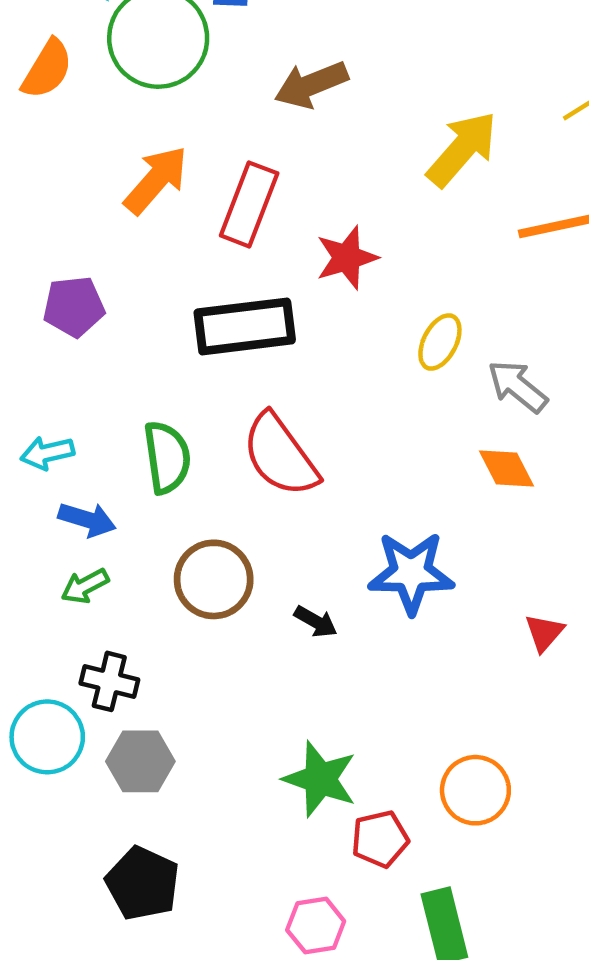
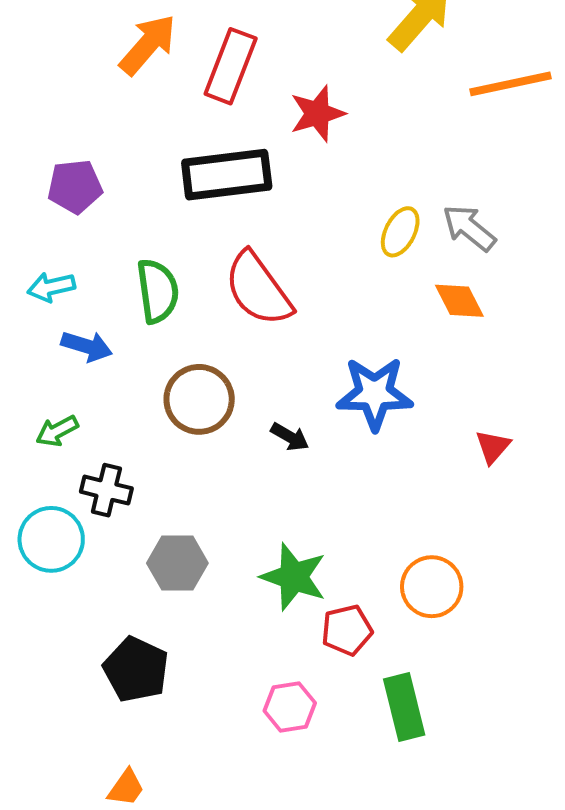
purple pentagon: (74, 306) -> (75, 186), moved
yellow ellipse: (440, 342) -> (400, 232), moved
green arrow: (85, 586) -> (57, 431), moved
gray hexagon: (140, 761) -> (177, 563), moved

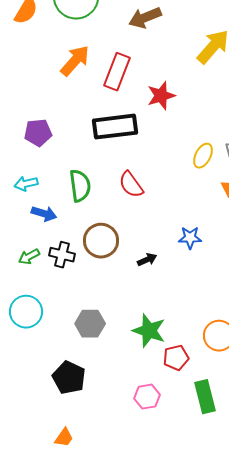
red semicircle: (258, 289) -> (131, 185), size x0.7
blue star: (375, 393) -> (190, 238), size x0.6
black arrow: (290, 437) -> (147, 260), turned -54
black cross: (106, 490) -> (62, 255), moved

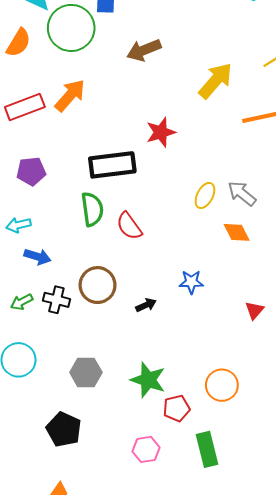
red rectangle: (117, 72) -> (25, 107), moved, turned 48
green semicircle: (80, 186) -> (92, 209), moved

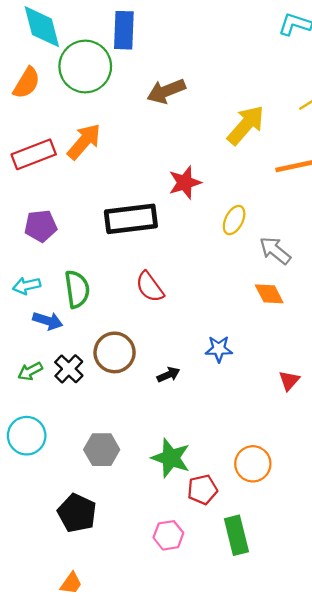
yellow ellipse: (205, 195) -> (234, 220), moved
green semicircle: (92, 209) -> (77, 289), moved
black cross: (56, 300) -> (69, 369), turned 30

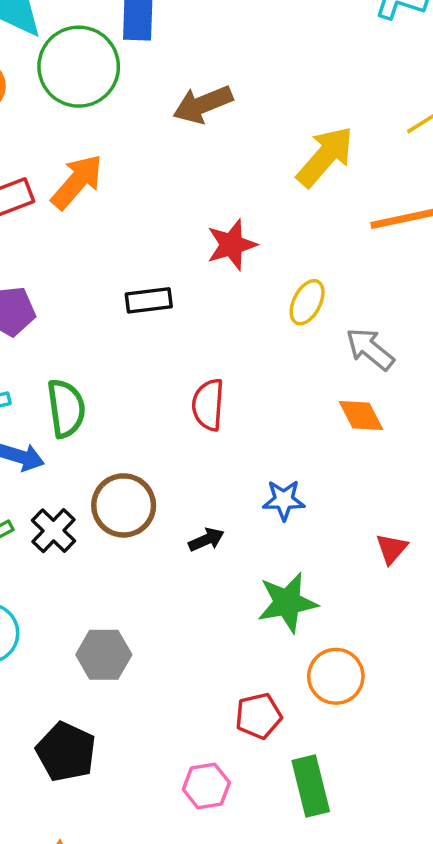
black rectangle: (131, 219) -> (149, 300), size x0.6
red semicircle: (150, 287) -> (208, 405), moved, turned 40
green star: (171, 458) -> (287, 603), moved, turned -30

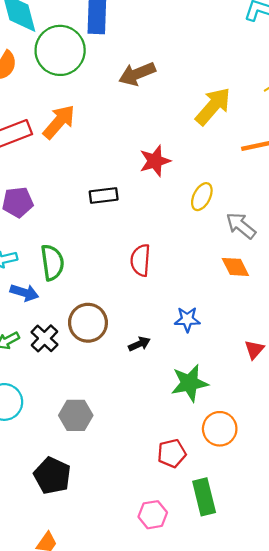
pink hexagon: (206, 786) -> (153, 515), moved

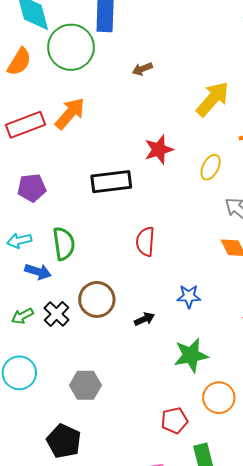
brown arrow: (137, 74) -> (142, 69), size x0.6
black rectangle: (104, 196) -> (111, 182), size x1.5
yellow ellipse: (202, 197) -> (211, 167), moved

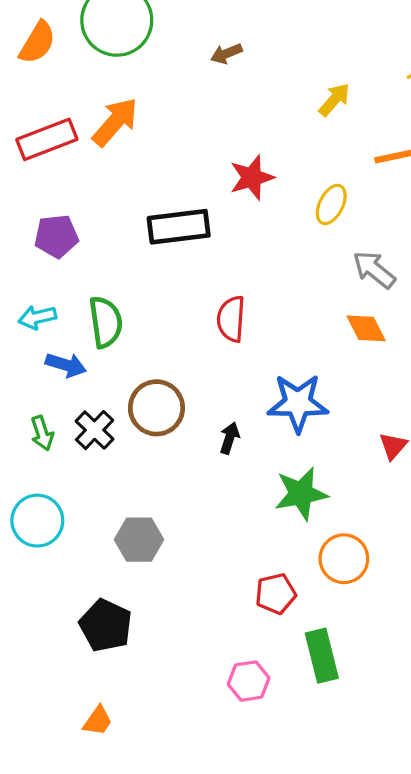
yellow arrow: (213, 99) -> (334, 100), size x0.6
blue star: (189, 296) -> (298, 403), size x1.6
green arrow: (22, 316) -> (42, 433), turned -80
black arrow: (144, 319) -> (230, 438), turned -48

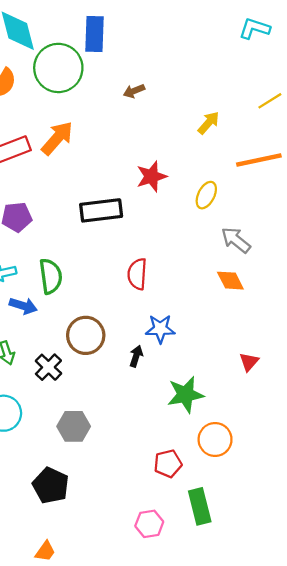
blue star: (298, 403) -> (160, 329), moved, size x0.7
black cross: (95, 430) -> (48, 367), moved

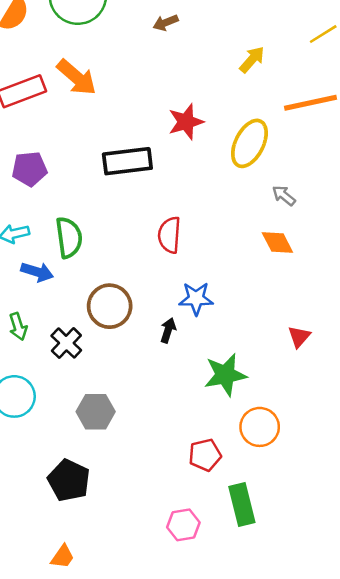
orange arrow: (57, 138) -> (77, 77), turned 90
yellow ellipse: (206, 195) -> (249, 143), size x1.5
gray arrow: (236, 240) -> (284, 196), size x0.7

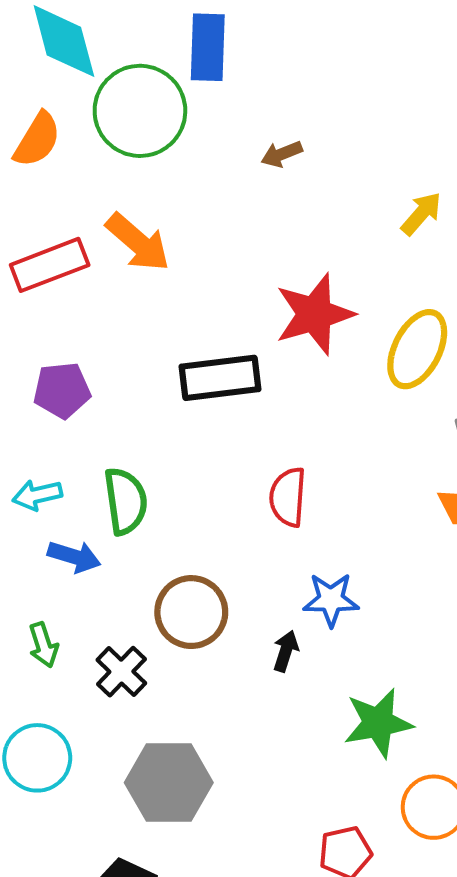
red star: (186, 122) -> (315, 314), size x1.4
gray hexagon: (96, 412) -> (169, 783), size x1.4

